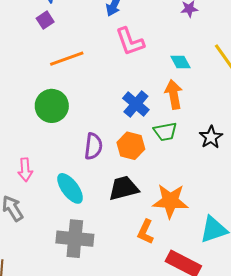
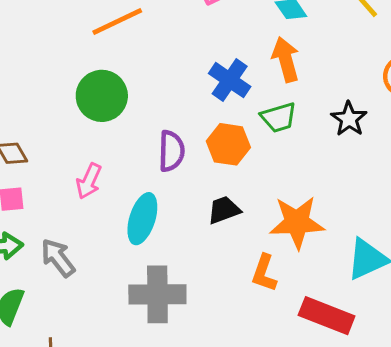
pink arrow: (25, 170) -> (89, 181), moved, turned 35
cyan ellipse: (70, 188) -> (142, 219), turned 60
black trapezoid: (124, 188) -> (224, 210), size x0.7

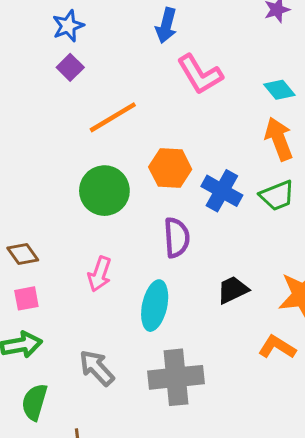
blue cross: (230, 80) -> (222, 191), moved
orange hexagon: (228, 144) -> (170, 168), moved
gray arrow: (58, 258) -> (97, 368), moved
orange L-shape: (264, 273) -> (277, 347), turned 108

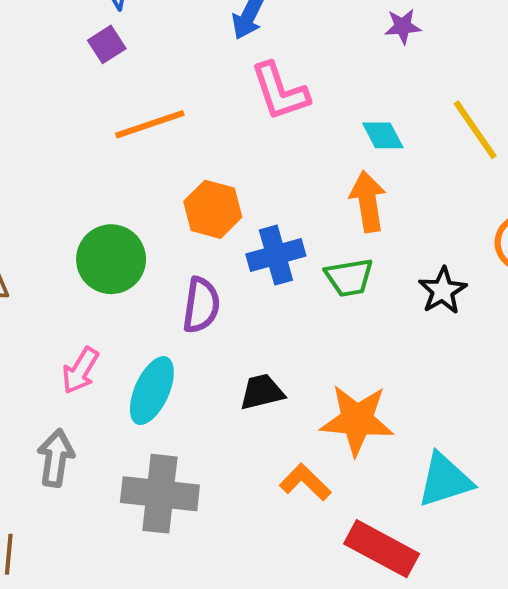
green circle: (104, 191) -> (111, 259), moved
blue cross: (222, 191) -> (276, 255), turned 33
pink arrow: (100, 274) -> (80, 371), moved
gray arrow: (97, 368) -> (56, 458), turned 39

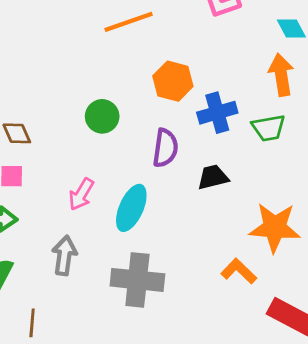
green circle: (111, 259) -> (102, 116), size x0.7
black trapezoid: (262, 392) -> (213, 177), moved

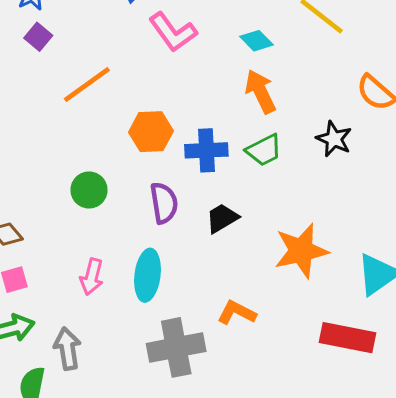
blue cross: (217, 113) -> (206, 150), turned 30
gray arrow: (64, 255) -> (67, 349), moved
orange L-shape: (239, 271) -> (237, 313), moved

